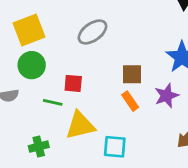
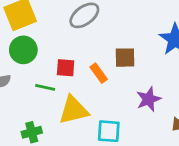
purple star: (167, 96) -> (149, 99), moved
orange rectangle: (130, 101) -> (99, 73), moved

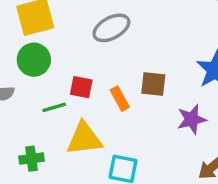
green line: (45, 87) -> (54, 107), turned -36
purple star: (149, 99) -> (192, 119), moved

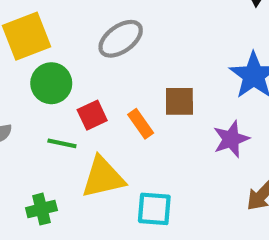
green circle: (34, 60) -> (51, 83), moved
red square: (81, 87) -> (92, 115), turned -30
green line: (54, 107) -> (62, 143), turned 35

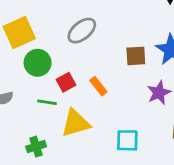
brown square: (179, 101) -> (136, 56), moved
cyan square: (154, 209) -> (127, 140), moved

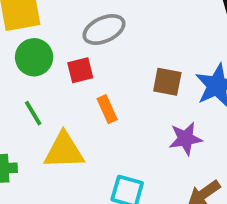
red square: (66, 82) -> (80, 70), moved
green line: (47, 102) -> (33, 113), turned 36

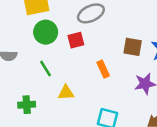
orange rectangle: (107, 109) -> (103, 69), moved
yellow triangle: (64, 151) -> (66, 93), size x0.6

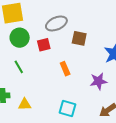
brown square: (133, 47) -> (79, 38), moved
yellow triangle: (66, 93) -> (25, 104), moved

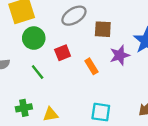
red square: (44, 45) -> (63, 53), moved
purple star: (98, 81) -> (120, 55), moved

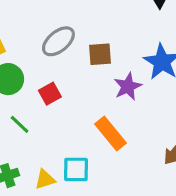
orange rectangle: (91, 66) -> (111, 133), moved, size x1.5
cyan square: (101, 112) -> (76, 169), moved

